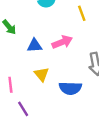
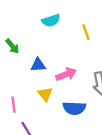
pink arrow: (62, 42) -> (66, 74), moved

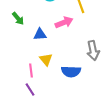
pink arrow: (66, 74) -> (64, 22), moved
pink line: (14, 105) -> (31, 70), moved

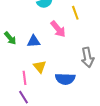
green arrow: (18, 18) -> (10, 38), moved
pink arrow: (64, 22) -> (58, 29), turned 72

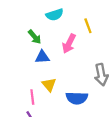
pink arrow: (58, 29) -> (69, 44), turned 66
green arrow: (10, 38) -> (35, 37), moved

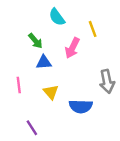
cyan semicircle: (55, 15) -> (57, 17), turned 72
pink line: (32, 97) -> (19, 85), moved

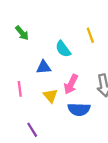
cyan semicircle: (57, 17) -> (63, 49), moved
green arrow: (35, 41) -> (22, 33), moved
pink arrow: (72, 48) -> (71, 84), moved

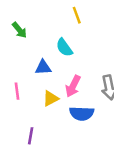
yellow line: (90, 35) -> (77, 15), moved
yellow triangle: (50, 96) -> (51, 99), turned 42
purple line: (32, 130) -> (31, 136), turned 42

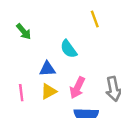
yellow line: (77, 15) -> (95, 19), moved
yellow triangle: (51, 99) -> (49, 91), moved

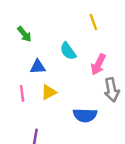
blue triangle: (47, 69) -> (38, 67), moved
pink arrow: (77, 88) -> (98, 64), moved

